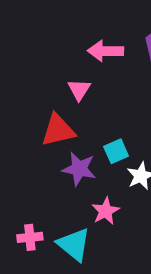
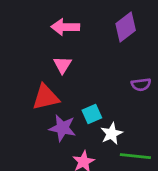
pink arrow: (105, 51) -> (65, 27), moved

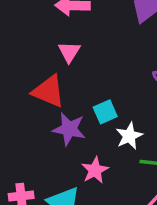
red triangle: (46, 97) -> (49, 91), turned 36

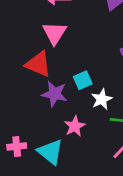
pink triangle: (69, 52) -> (54, 33), size x1.4

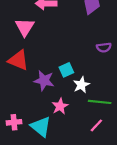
pink triangle: (54, 33) -> (25, 27), moved
red triangle: (38, 64) -> (18, 60), moved

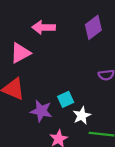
pink triangle: (25, 27) -> (20, 53), turned 30

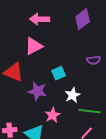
pink triangle: (20, 53) -> (34, 46), moved
cyan square: (66, 99) -> (59, 73), moved

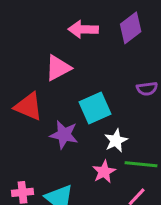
pink arrow: (40, 19) -> (83, 29), moved
cyan square: (59, 73) -> (95, 108), size x1.5
pink star: (53, 115) -> (104, 172), moved

